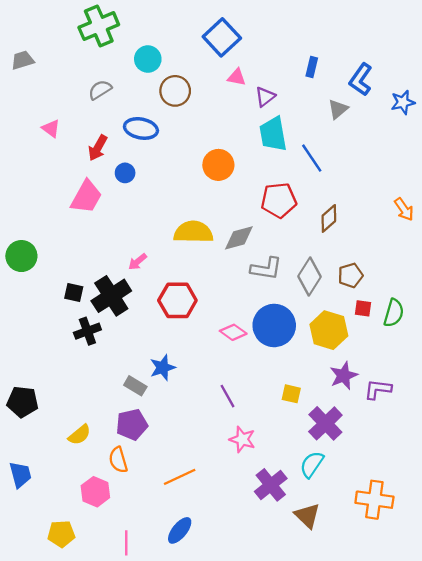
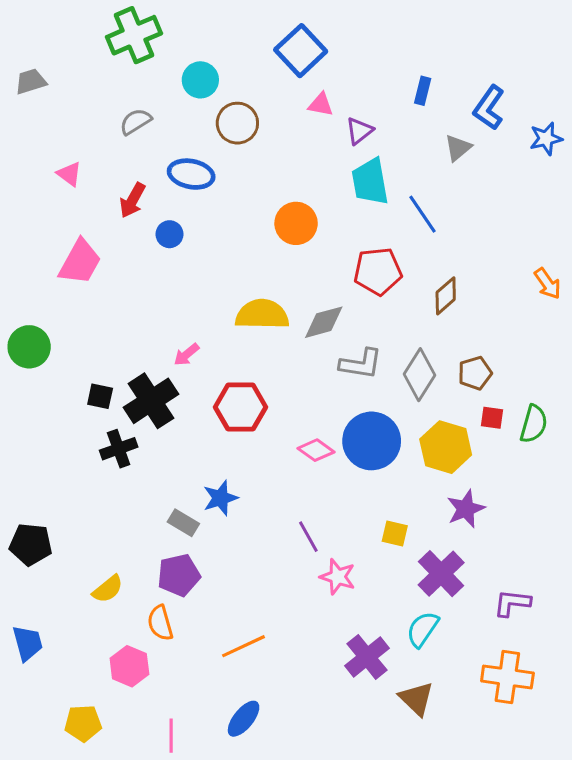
pink trapezoid: (86, 197) -> (80, 262), moved
purple L-shape: (378, 389) -> (512, 603), moved
pink star: (242, 439) -> (338, 577), moved

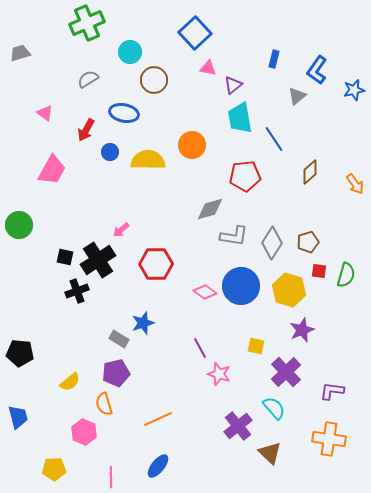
brown diamond: (446, 296) -> (310, 172), moved
yellow semicircle: (262, 314) -> (148, 160), moved
cyan semicircle: (423, 629) -> (274, 408), turned 105

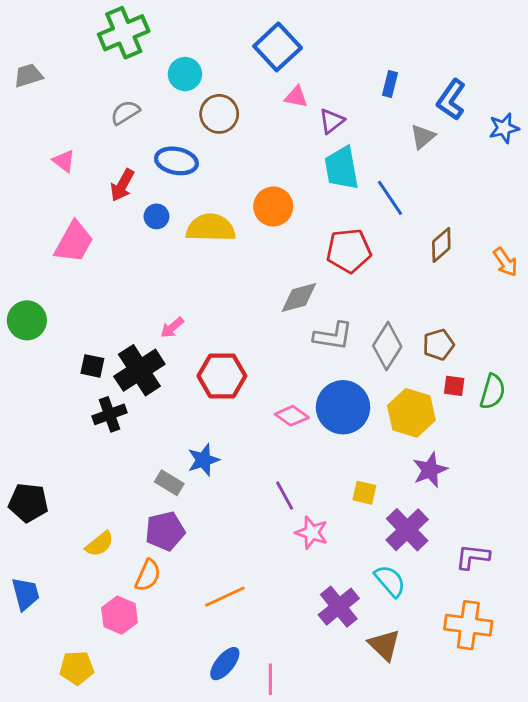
orange semicircle: (104, 404) -> (148, 575), turned -140
pink line: (111, 477) -> (270, 679), moved

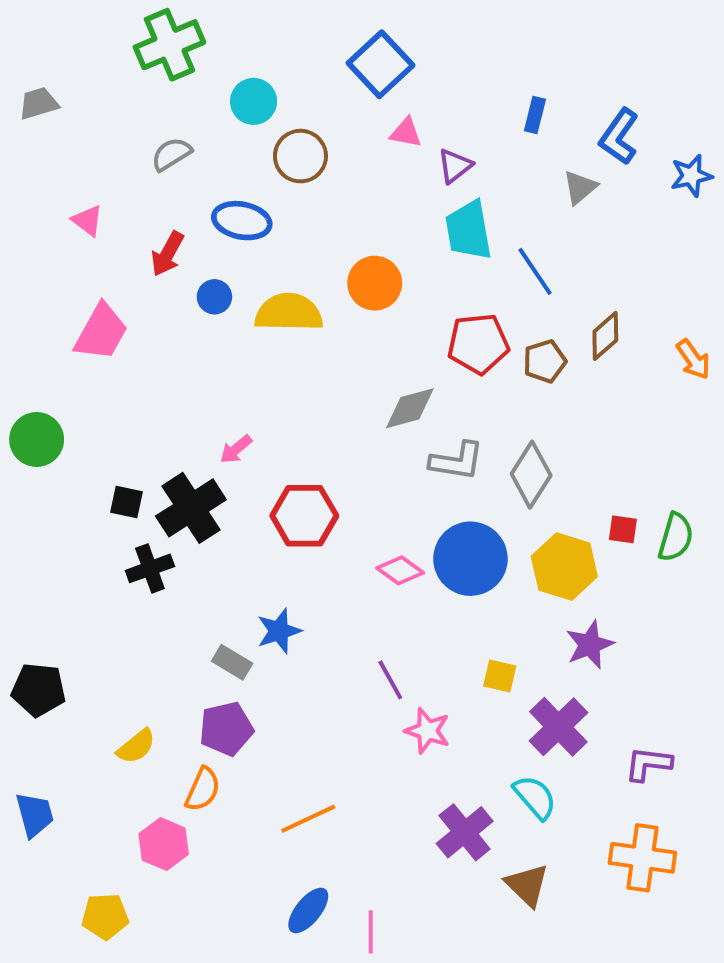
brown pentagon: (438, 345) -> (545, 361), moved

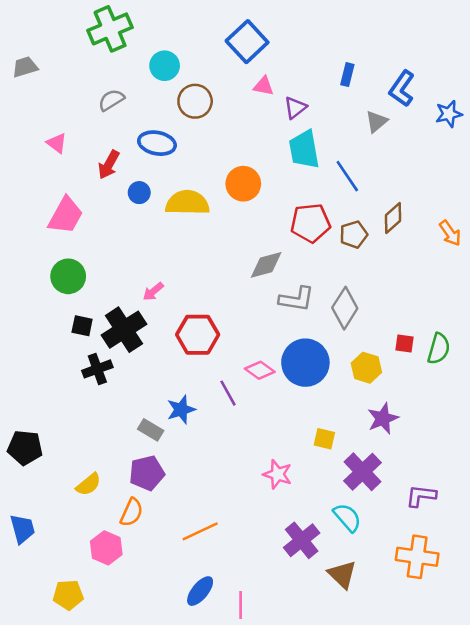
green circle: (37, 439) -> (68, 276), moved
yellow hexagon: (564, 567) -> (366, 368), size x0.7
purple line: (390, 680) -> (228, 393), moved

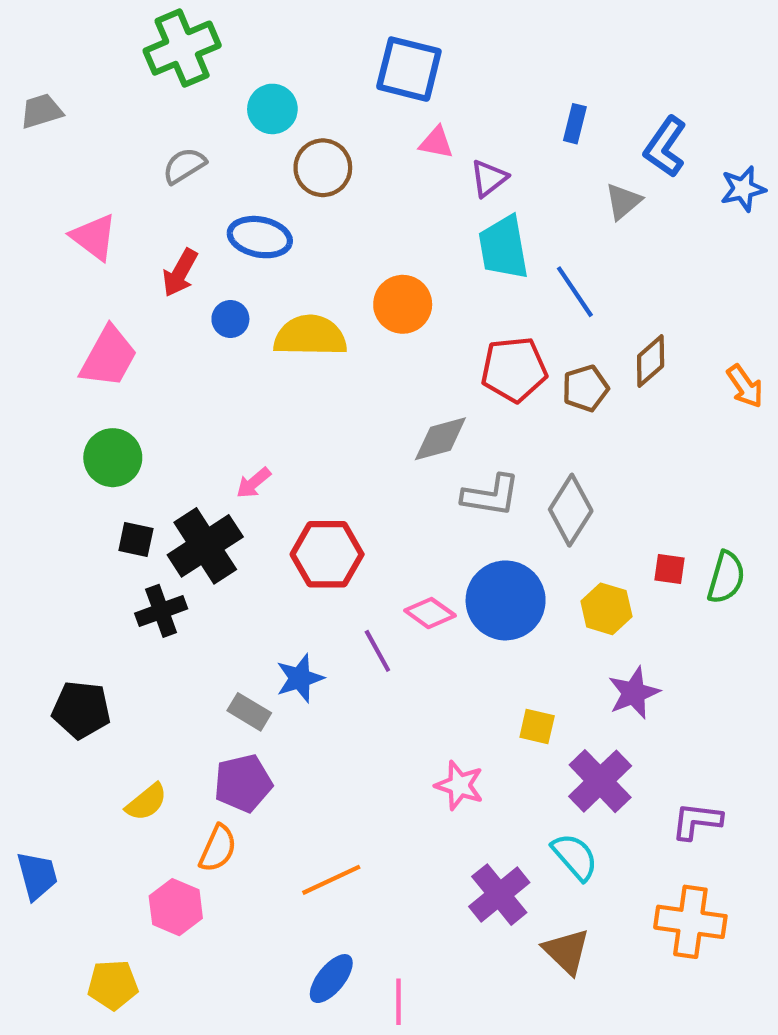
blue square: (247, 42) -> (409, 69), turned -33
pink triangle: (57, 143) -> (94, 237), size x1.4
black pentagon: (25, 448) -> (81, 710), moved

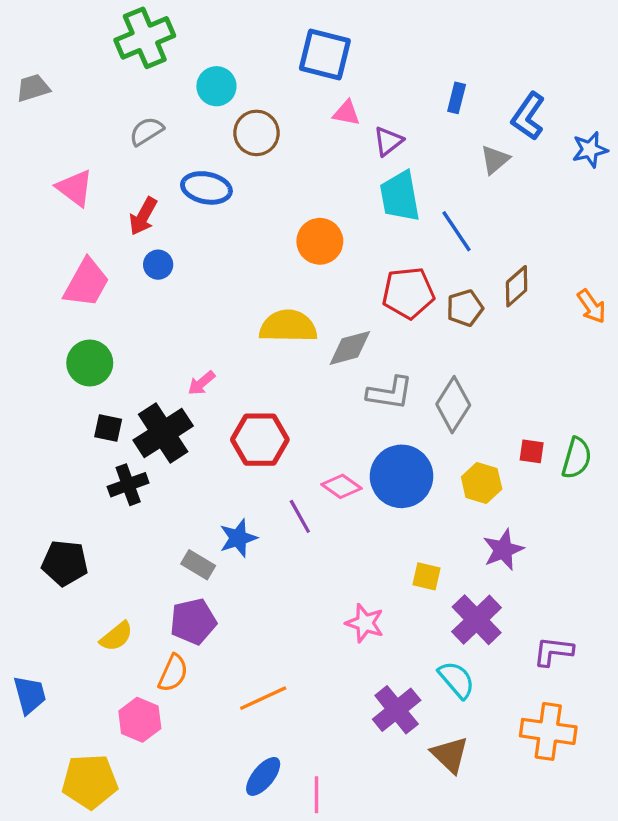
blue circle: (230, 319) -> (158, 265), moved
yellow semicircle: (310, 336) -> (288, 326), moved
yellow pentagon: (113, 985) -> (90, 781), size x1.4

